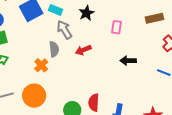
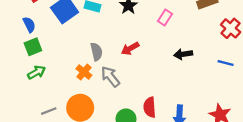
pink rectangle: (116, 27) -> (165, 18), turned 32
gray arrow: (64, 30) -> (110, 77), moved

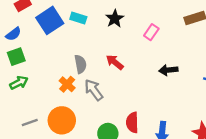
blue semicircle: (29, 25) -> (13, 34), turned 77
red arrow: (130, 48) -> (115, 62), turned 66

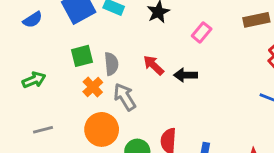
green square: (16, 57) -> (82, 56), moved
black arrow: (168, 70) -> (186, 75), moved
orange circle: (62, 120) -> (102, 129), moved

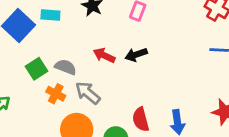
gray semicircle: (111, 64) -> (66, 67), turned -45

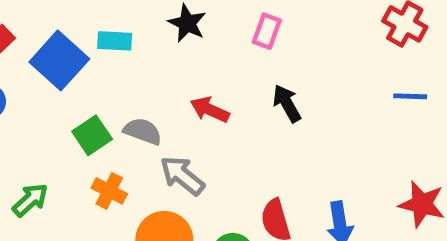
black arrow: (136, 55) -> (287, 103), moved, turned 80
orange cross: (56, 94) -> (109, 191), moved

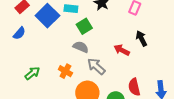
red arrow: (210, 110) -> (122, 50), moved
green square: (92, 135) -> (84, 26), moved

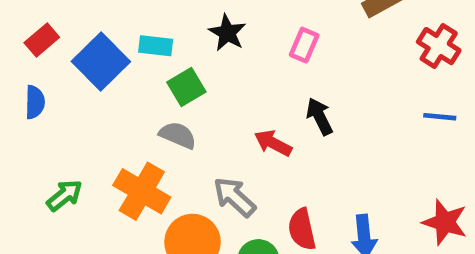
blue semicircle: (19, 33) -> (35, 102), turned -40
gray arrow: (96, 66) -> (234, 197), moved
orange cross: (65, 71) -> (142, 191), size x1.6

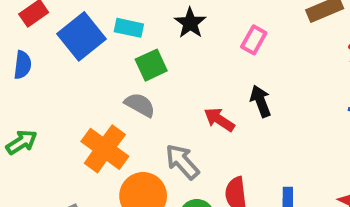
green arrow: (64, 195) -> (22, 142), moved

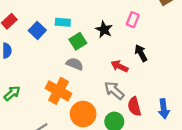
black star: (190, 23) -> (104, 30), moved
blue square: (81, 36) -> (37, 30), size x0.7
gray arrow: (182, 162) -> (114, 90), moved

